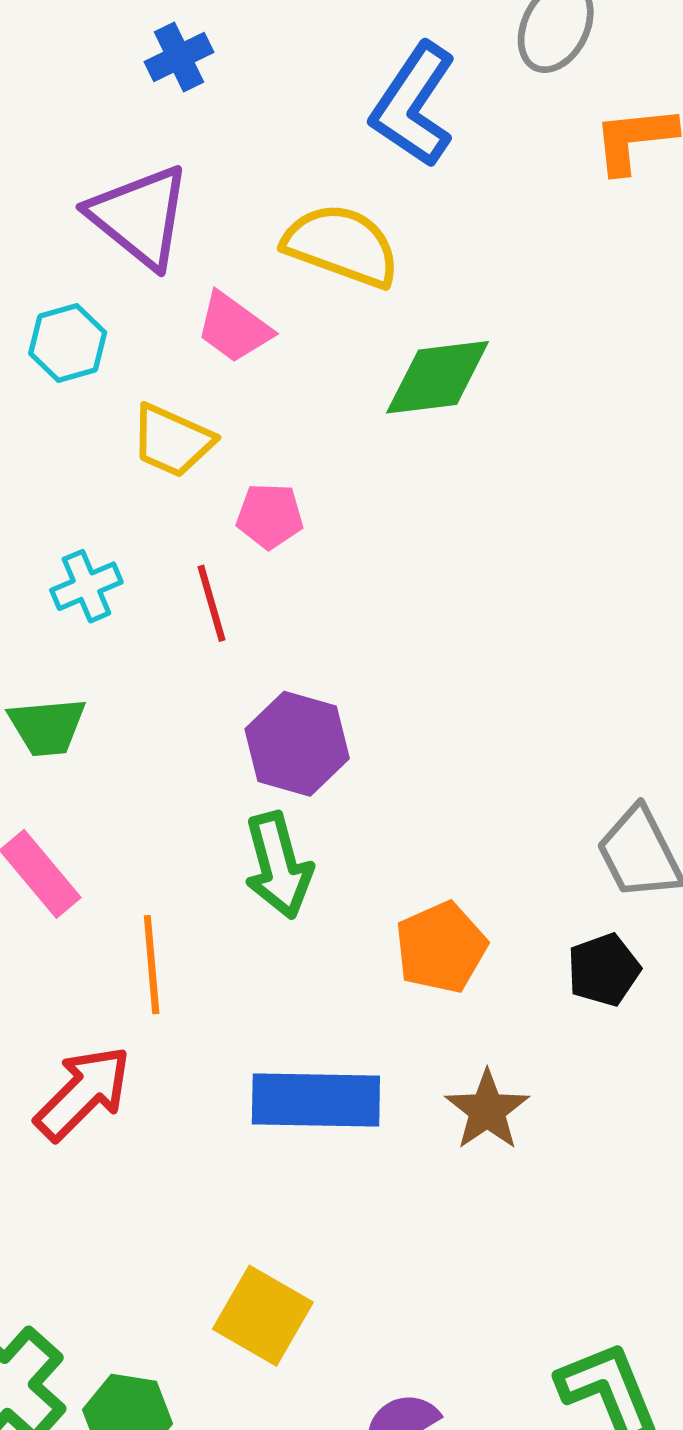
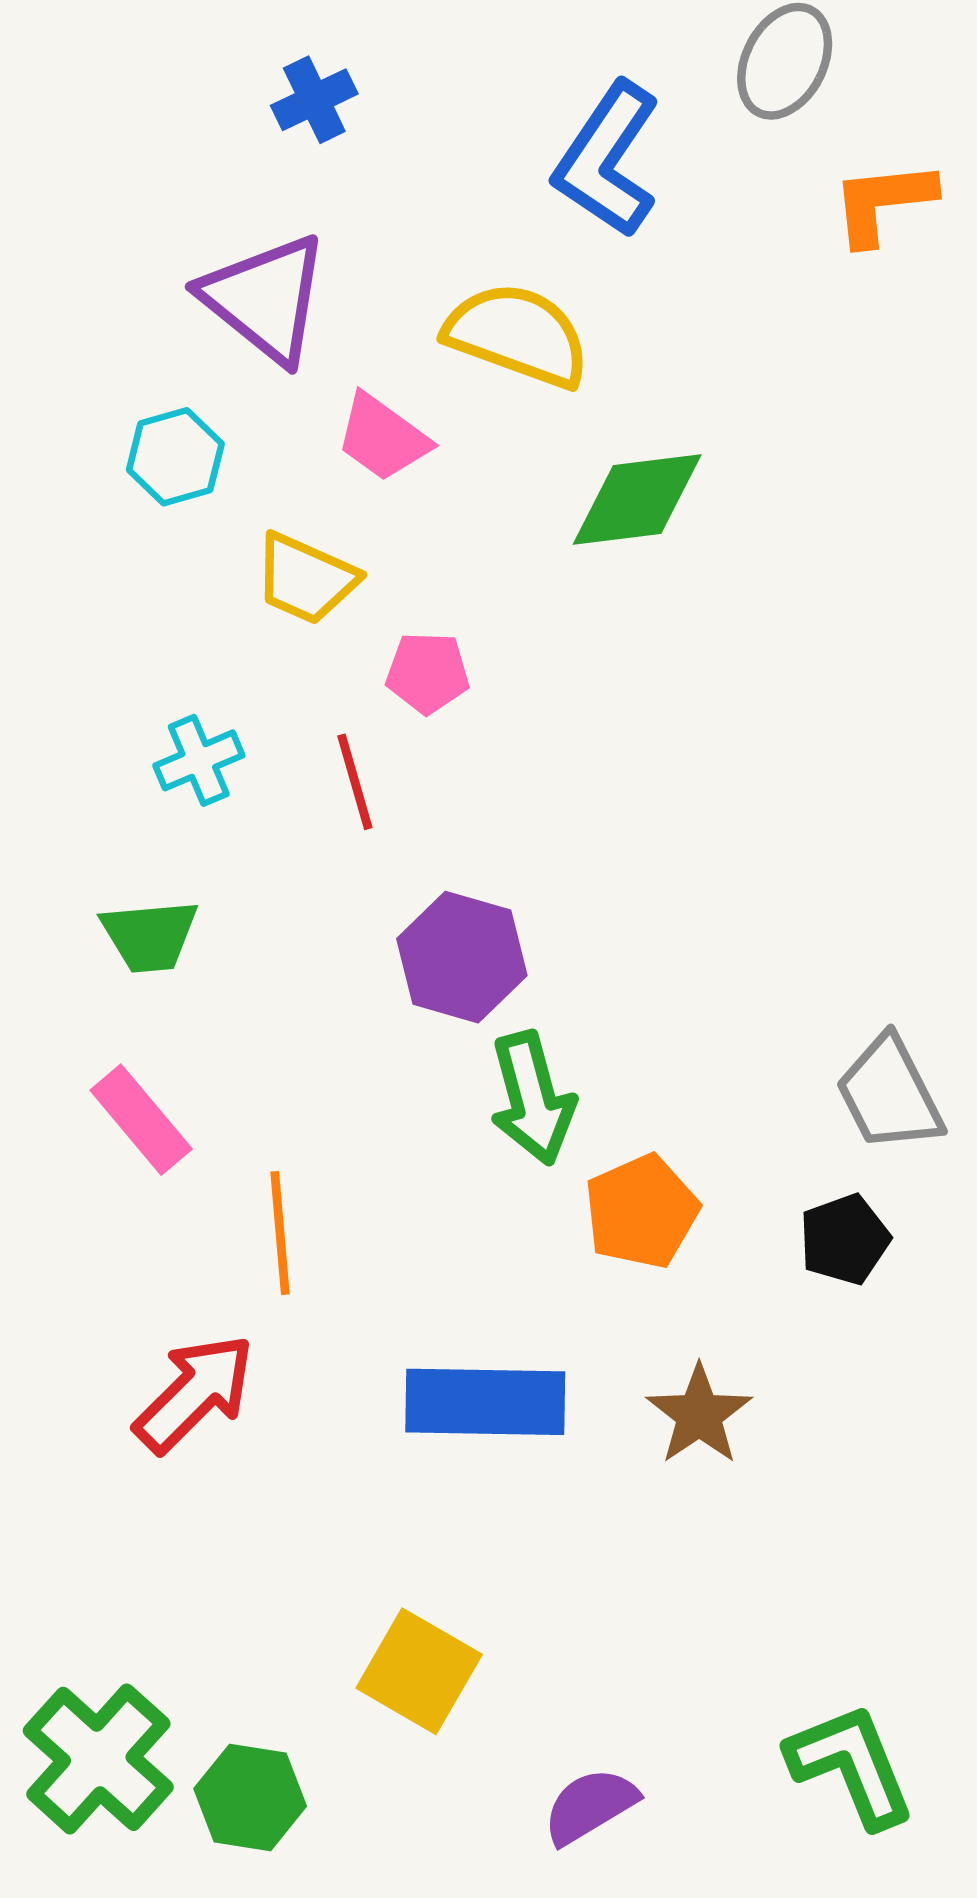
green arrow: (278, 865) -> (532, 1098), moved

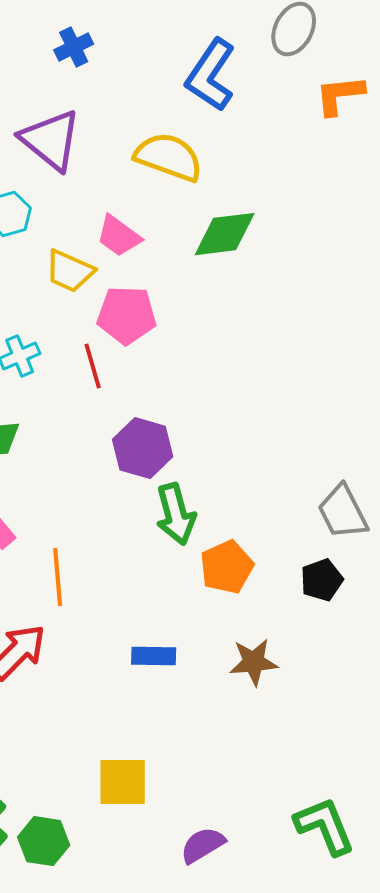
pink trapezoid: (383, 438) -> (119, 236), moved
pink pentagon: (428, 673) -> (127, 315), size x1.5
blue rectangle: (485, 1402) -> (154, 656), size x0.6
brown star: (699, 1415) -> (254, 662), turned 30
yellow square: (419, 1671) -> (123, 782), turned -30

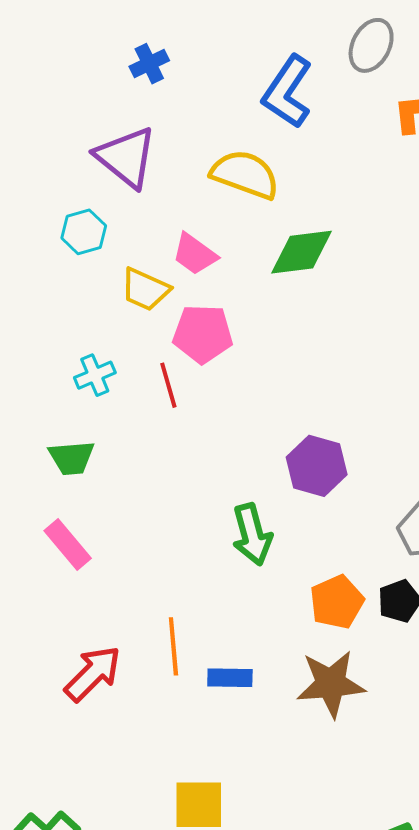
purple hexagon: (143, 448) -> (317, 466), moved
orange pentagon: (227, 567) -> (337, 602), moved
orange line: (58, 577) -> (173, 646), moved
brown star: (254, 662) -> (331, 684), size x1.4

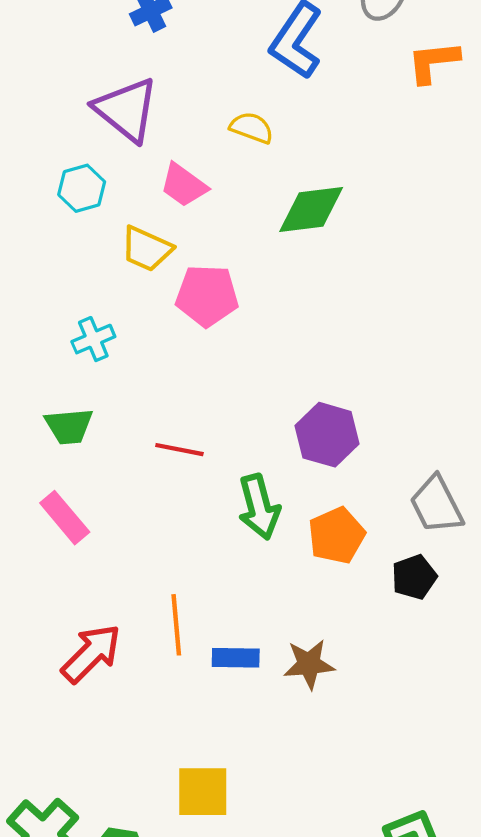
yellow semicircle: (245, 174) -> (252, 128), size x0.6
pink trapezoid: (195, 254) -> (184, 185), moved
red line: (168, 385) -> (179, 450), moved, turned -63
orange pentagon: (337, 602) -> (337, 536), moved
brown star: (331, 684) -> (309, 664), moved, size x0.7

